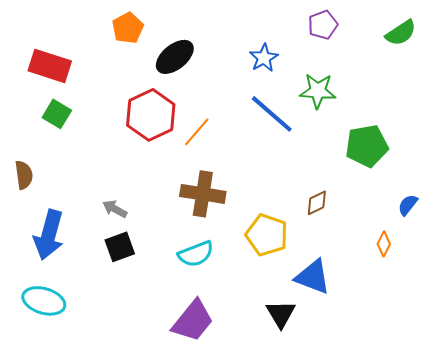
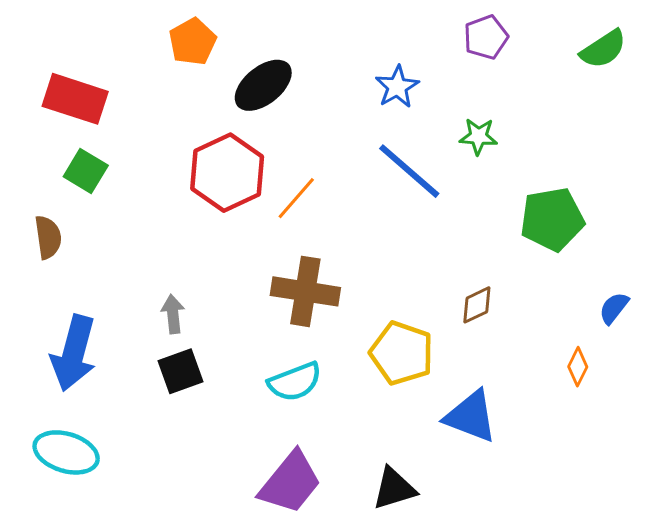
green star: (318, 91) -> (478, 136), size x0.7
brown semicircle: (24, 175) -> (48, 237), moved
gray arrow: (115, 209) -> (173, 314), turned 55
black triangle: (281, 314) -> (394, 489), moved, turned 44

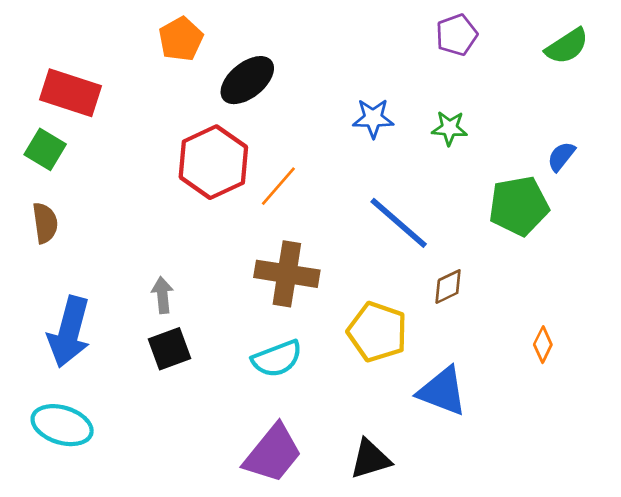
blue star: (397, 87) -> (373, 118), moved, turned 30
green square: (86, 171) -> (45, 149), moved
blue line: (409, 171) -> (399, 223), moved
blue semicircle: (614, 308) -> (561, 156), moved

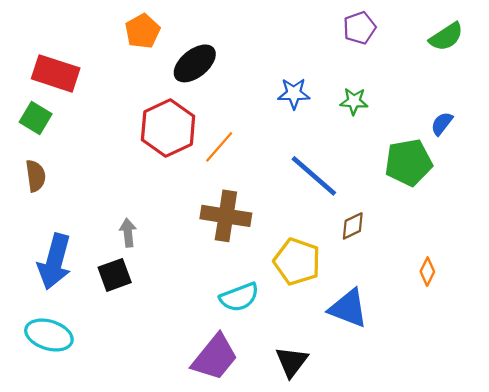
black square: (170, 349) -> (115, 275), moved
cyan semicircle: (277, 359) -> (239, 297), moved
black triangle: (370, 459) -> (292, 362), turned -36

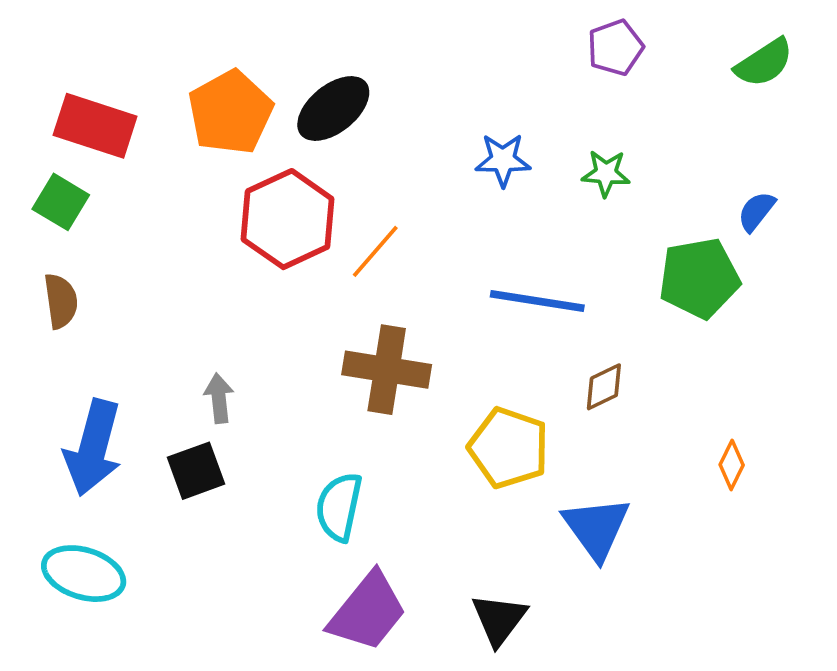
orange pentagon: (142, 31) -> (230, 112), moved, size x1.4
blue line: (314, 176) -> (537, 301), turned -32
cyan semicircle: (239, 297) -> (339, 507), moved, turned 123
blue triangle: (348, 308) -> (596, 528), turned 33

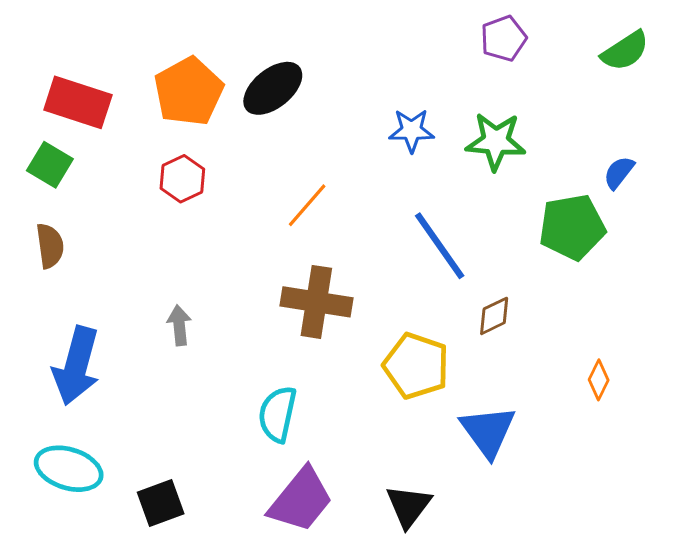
green star: (606, 173) -> (496, 141), size x1.5
red hexagon: (288, 219) -> (182, 179), moved, size x0.6
blue line: (537, 301) -> (440, 246), turned 46
black square: (196, 471) -> (161, 503), moved

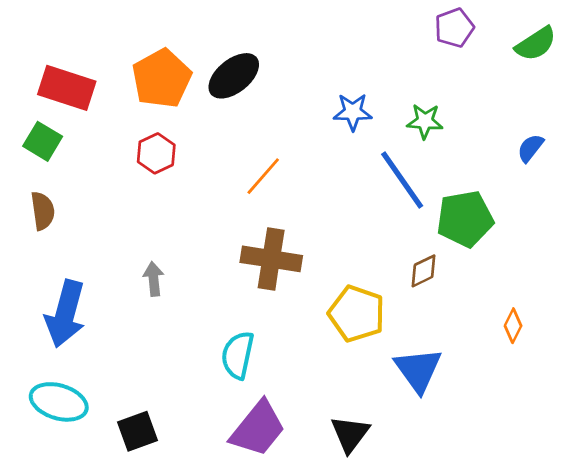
purple pentagon: (504, 38) -> (454, 28), moved
green star: (496, 141) -> (425, 121), size x0.7
green pentagon: (572, 227) -> (465, 219), moved
blue line: (440, 246) -> (402, 180), moved

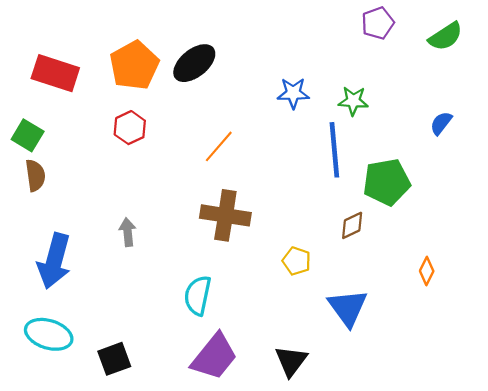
green square: (43, 141) -> (28, 135), moved
blue line: (402, 180) -> (334, 150), turned 30
yellow pentagon: (357, 314) -> (297, 261), size x0.6

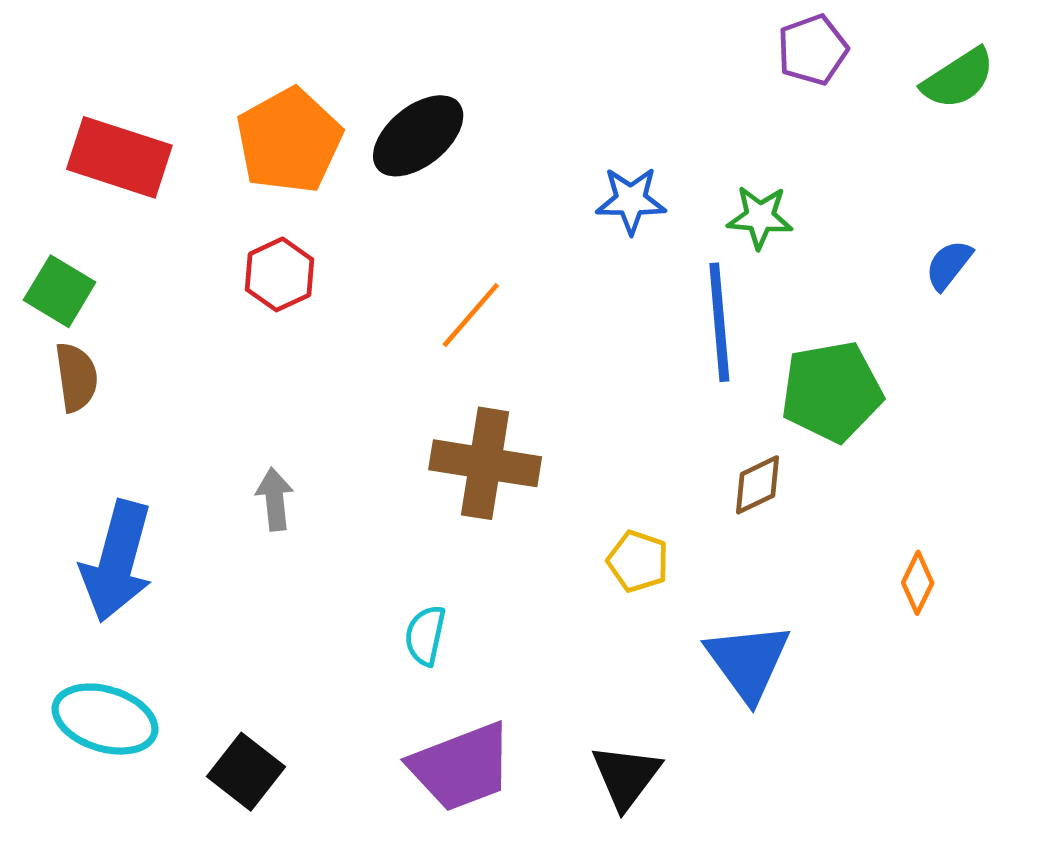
cyan semicircle: (198, 295) -> (425, 635), size x0.7
purple trapezoid: (214, 357) -> (461, 767), turned 30
black square: (114, 359) -> (246, 772), turned -32

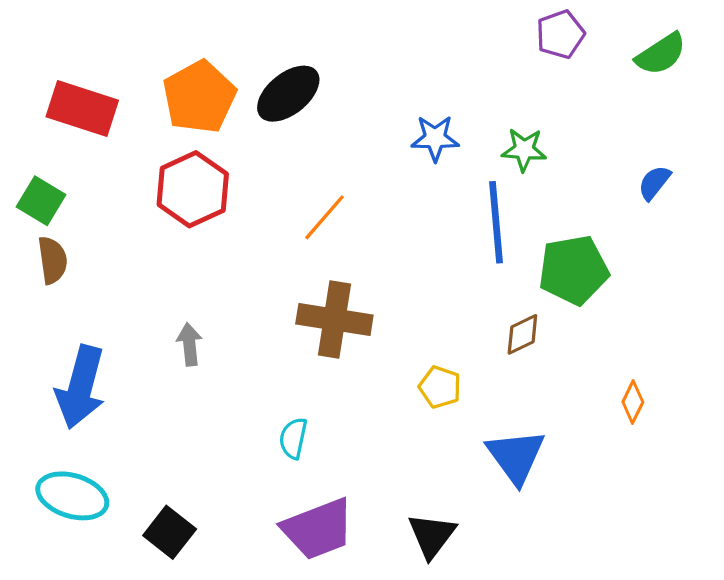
red hexagon: (280, 274) -> (193, 189), size x1.5

